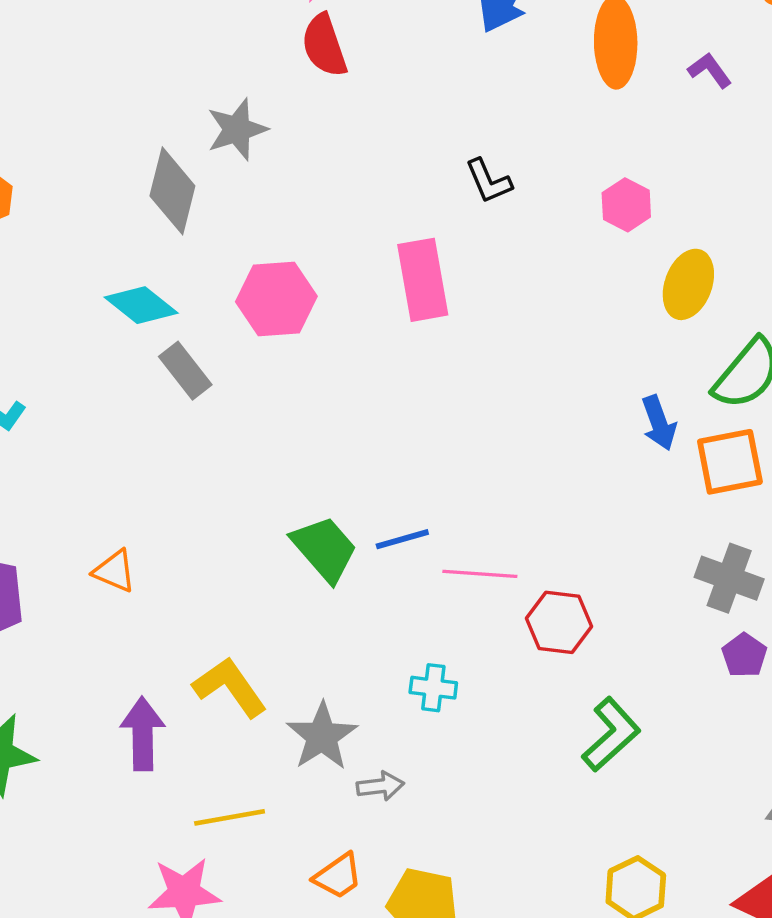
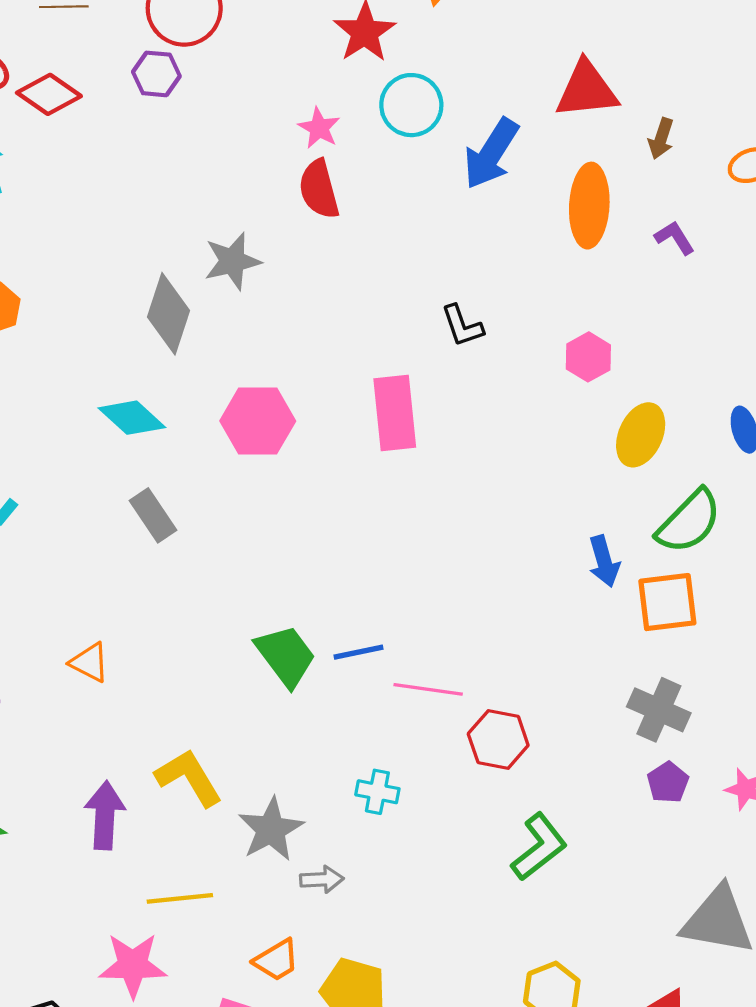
gray rectangle: (185, 371) -> (153, 515), moved

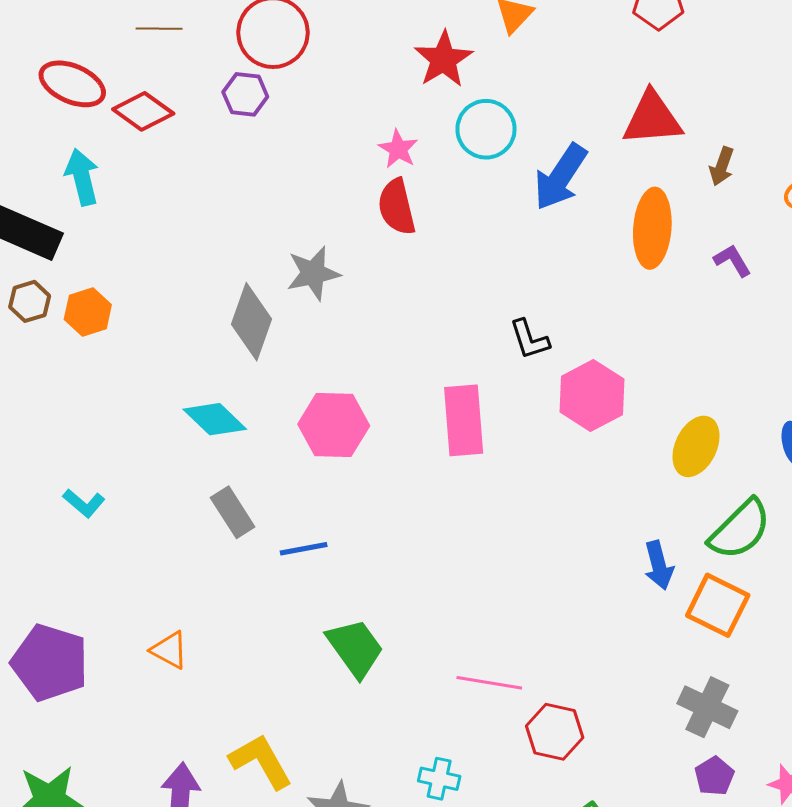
pink hexagon: (588, 357) -> (592, 395), moved, size x1.5
orange square: (667, 602) -> (718, 605), turned 32
blue line: (359, 652) -> (304, 549), moved

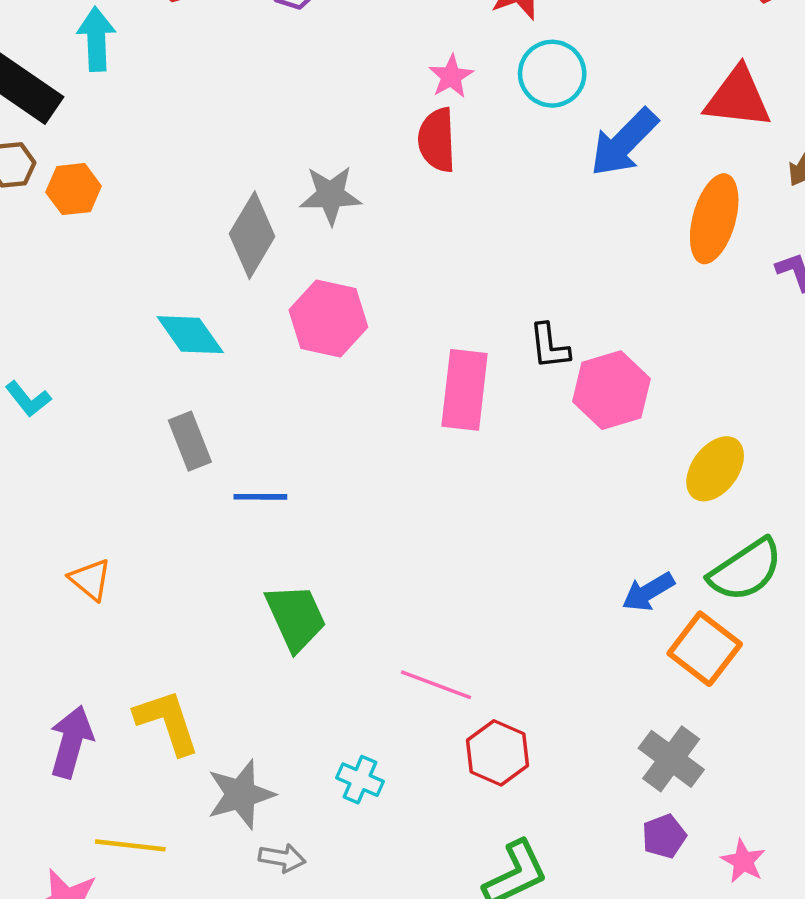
black L-shape: (529, 339) -> (549, 346), moved
pink hexagon: (334, 425) -> (328, 318), moved
blue arrow: (659, 565) -> (648, 592), turned 63

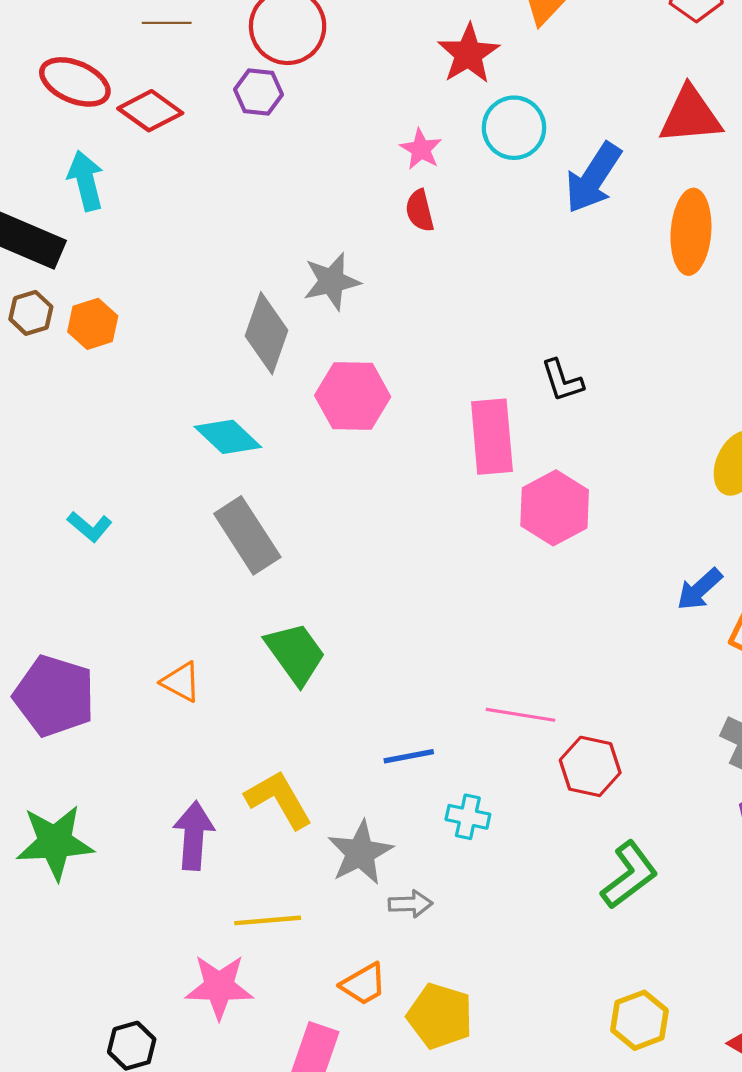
red semicircle: (437, 140) -> (420, 211), size x0.7
pink hexagon: (611, 390) -> (555, 508), moved
gray rectangle: (190, 441) -> (247, 535), size x1.4
blue line: (260, 497) -> (409, 756), moved
green trapezoid: (296, 617) -> (295, 653), moved

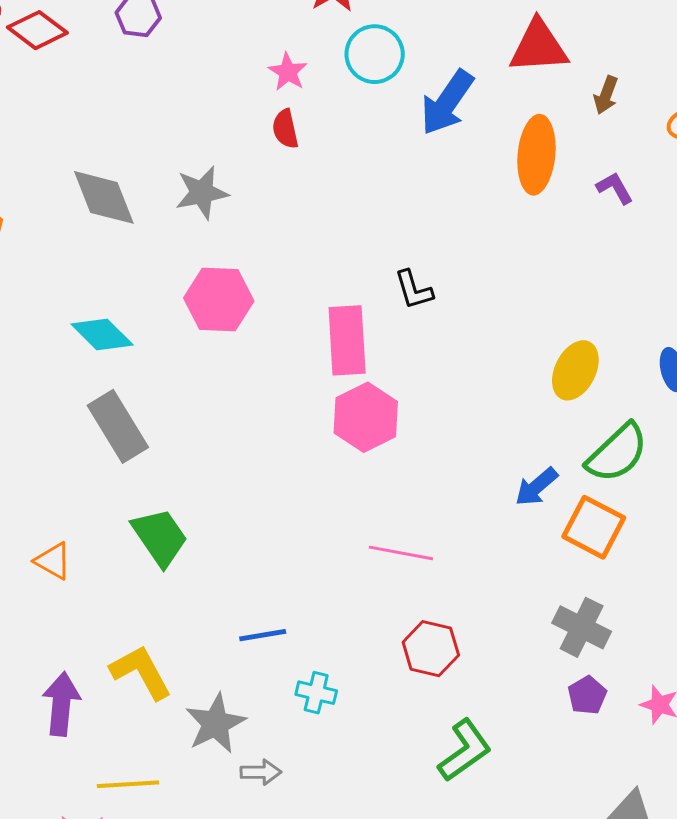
gray diamond: (266, 333) -> (104, 197), moved, turned -42
pink hexagon: (555, 508) -> (366, 417), moved
pink line: (521, 715) -> (401, 553), moved

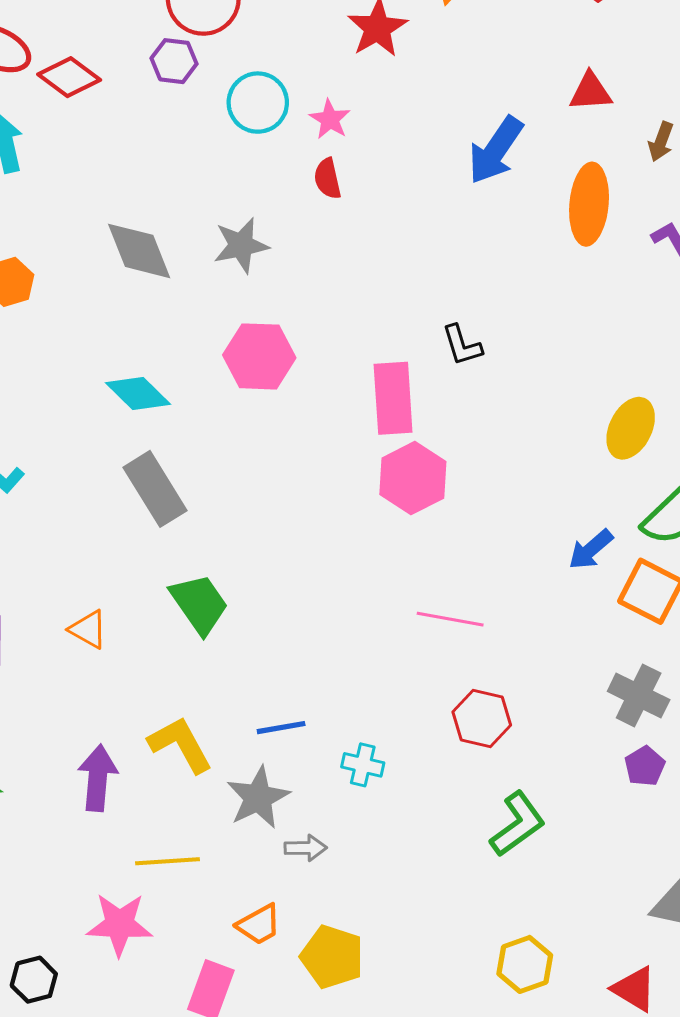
red triangle: (539, 47) -> (591, 92), size x0.7
cyan circle: (375, 54) -> (258, 103), moved
blue line: (263, 635) -> (281, 728), moved

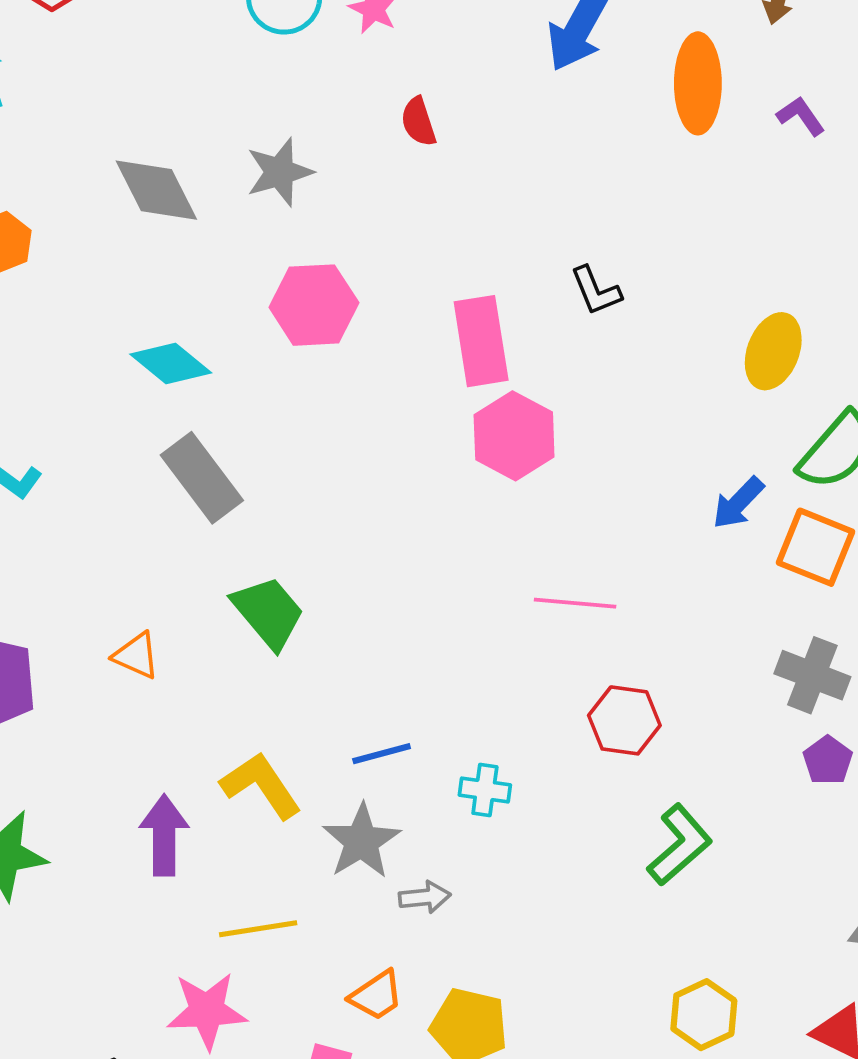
red semicircle: (328, 179) -> (418, 122), moved
black L-shape: (462, 345) -> (596, 291), moved

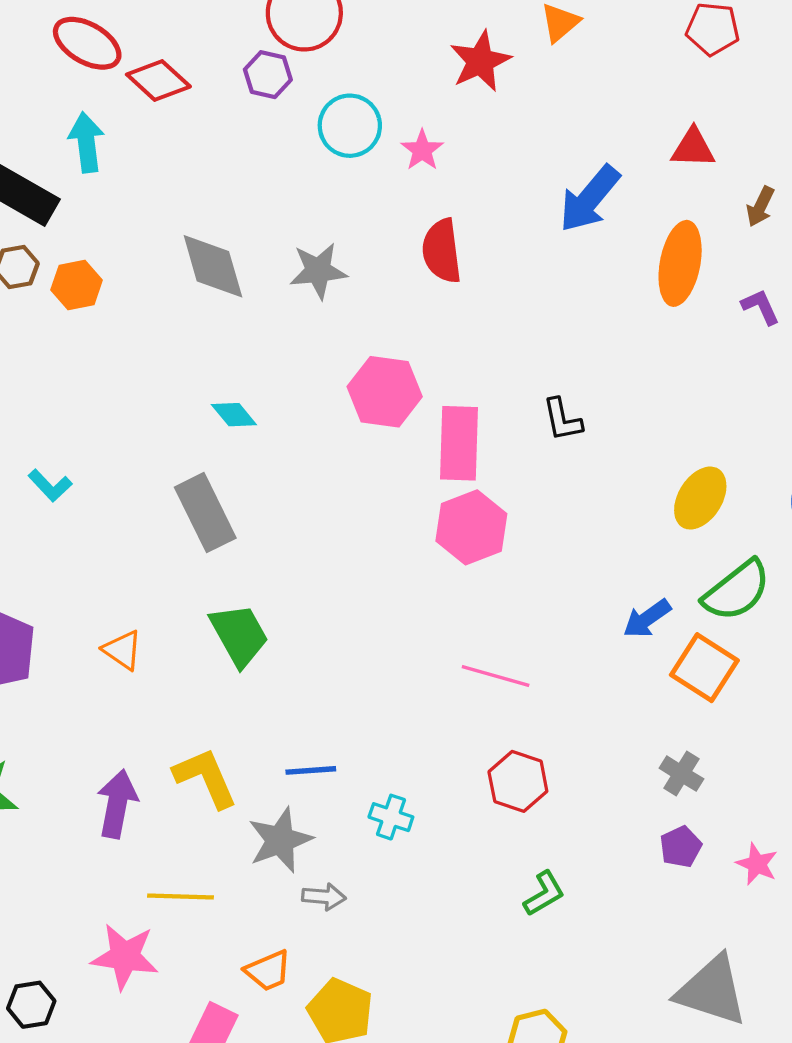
red semicircle: (418, 122) -> (442, 251), size x1.5
pink hexagon: (314, 305) -> (385, 392), moved
cyan diamond: (171, 363) -> (234, 415), moved, size x0.7
gray cross: (812, 675) -> (681, 774), size x0.7
green L-shape: (680, 845) -> (544, 894), size x0.7

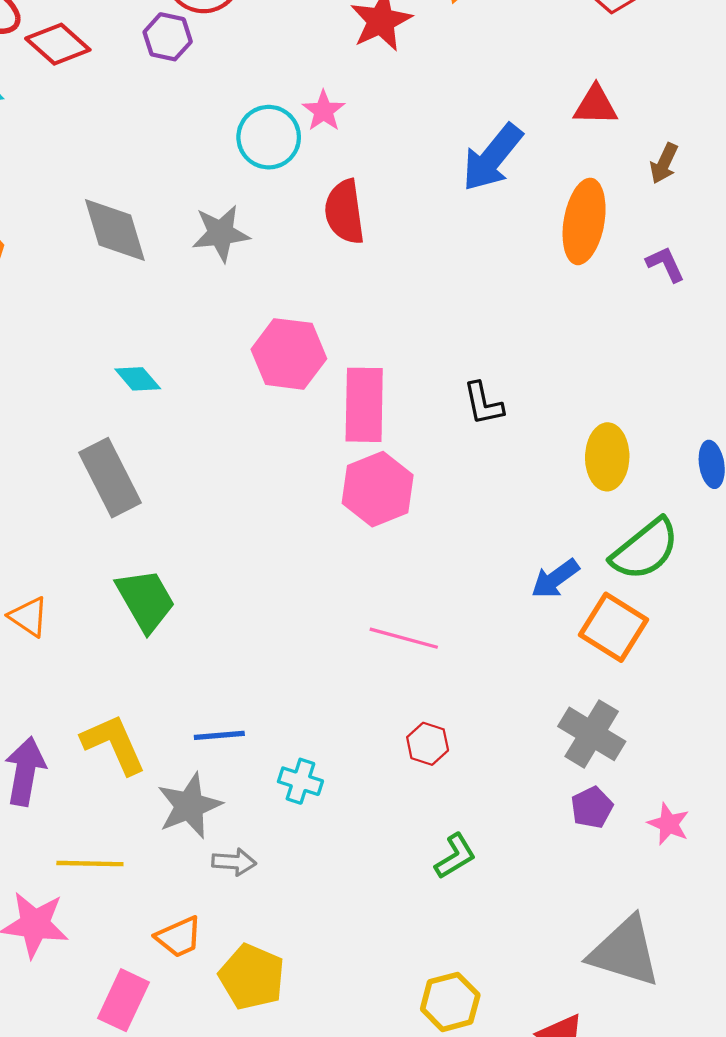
cyan circle: (350, 126) -> (269, 137), moved
black L-shape: (562, 420) -> (483, 404), moved
yellow ellipse: (700, 498) -> (607, 457), turned -30
gray cross: (681, 774) -> (592, 734), size x1.5
red hexagon: (518, 781) -> (428, 744), size x0.7

